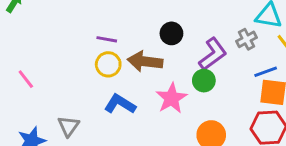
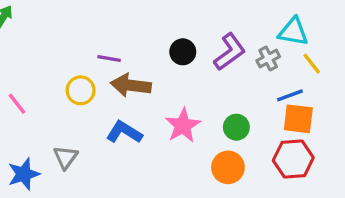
purple L-shape: (213, 54) -> (230, 52), moved
brown arrow: (145, 61) -> (131, 85), moved
yellow circle: (108, 64) -> (81, 90), moved
green circle: (204, 81) -> (236, 127), moved

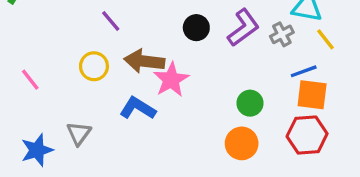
purple line: (109, 59) -> (111, 21), moved, turned 40
pink star: (183, 126) -> (171, 80), moved

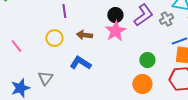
purple line: (111, 21) -> (64, 11), turned 32
brown arrow: (144, 61) -> (84, 35), size x0.7
pink star: (171, 80) -> (115, 31), moved

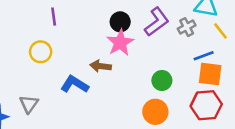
brown arrow: (84, 35) -> (101, 66), moved

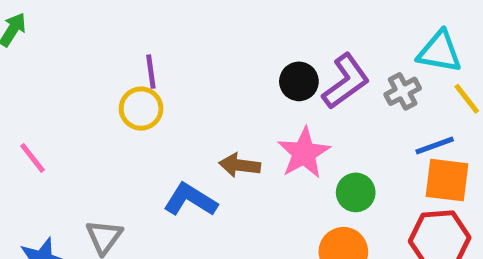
black circle: (120, 22) -> (299, 81), moved
pink star: (120, 43) -> (304, 153), moved
yellow circle: (41, 52) -> (141, 109), moved

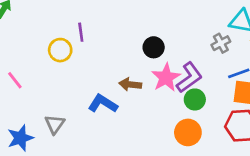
black circle: (299, 81) -> (154, 47), moved
purple L-shape: (346, 81) -> (189, 78), moved
yellow circle: (141, 109) -> (60, 50), moved

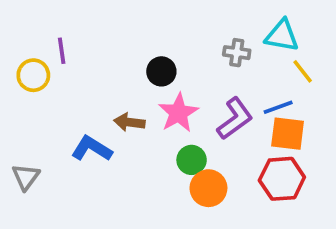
gray cross: (221, 43) -> (237, 53), moved, turned 36
purple L-shape: (189, 78) -> (235, 119), moved
green circle: (195, 99) -> (192, 160), moved

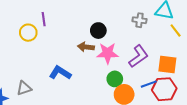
blue line: (278, 107) -> (149, 84), moved
pink star: (178, 113) -> (108, 53), turned 30
brown arrow: (129, 122) -> (86, 47), moved
gray triangle: (26, 177) -> (24, 88), turned 35

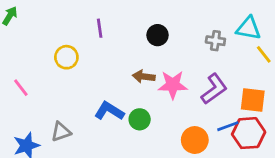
purple line: (44, 19) -> (100, 28), moved
black circle: (98, 31) -> (158, 35), moved
green circle: (115, 79) -> (140, 119), moved

